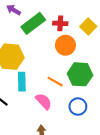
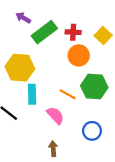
blue circle: (78, 107) -> (92, 131), moved

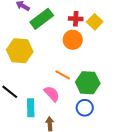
red cross: (73, 32) -> (76, 19), moved
green hexagon: (94, 87) -> (88, 83), moved
cyan rectangle: (32, 94) -> (31, 108), moved

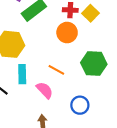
green hexagon: (88, 83) -> (94, 63), moved
cyan rectangle: (31, 108) -> (22, 74), moved

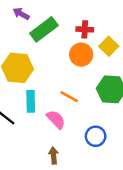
yellow square: (91, 13) -> (109, 46), moved

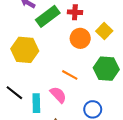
red cross: (85, 29) -> (75, 12), moved
cyan rectangle: (31, 101) -> (36, 103), moved

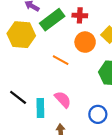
yellow hexagon: (25, 50) -> (21, 35), moved
orange line: (70, 75) -> (61, 60), moved

